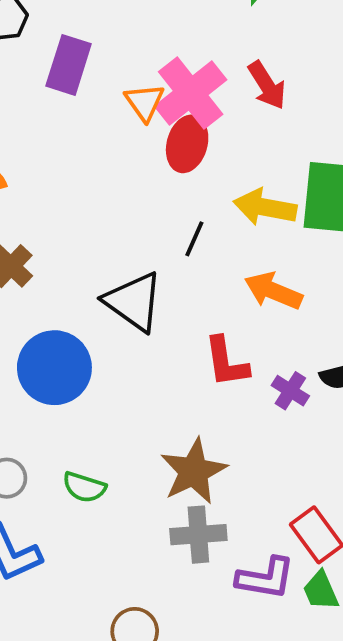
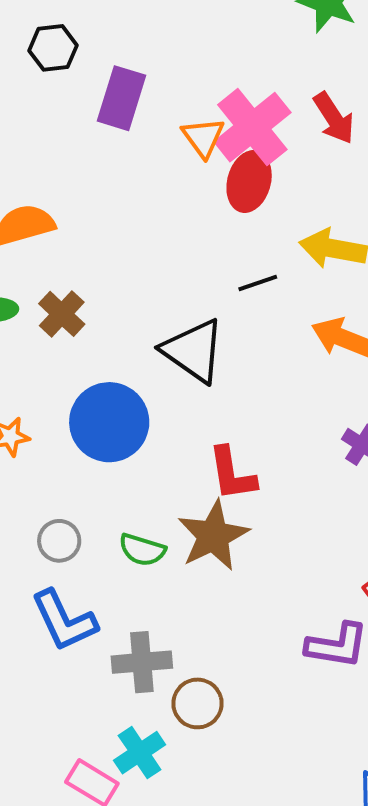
black line: (194, 239) -> (258, 283), turned 48
red L-shape: (226, 362) -> (232, 474), moved
brown star: (194, 471) -> (213, 536), moved
gray cross: (198, 535) -> (142, 662), moved

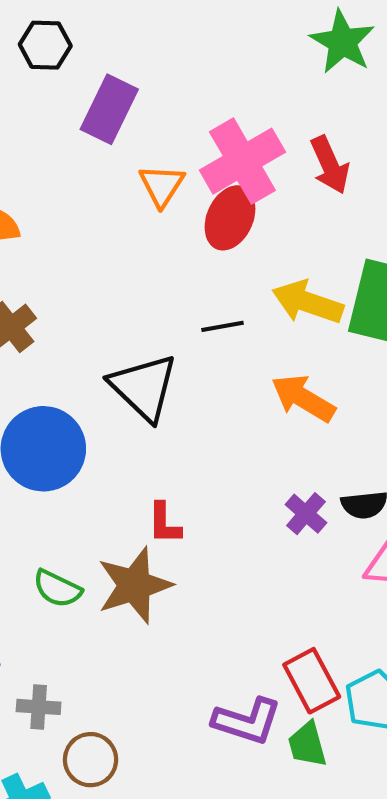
orange triangle: (203, 137) -> (162, 186), moved
red L-shape: (232, 474) -> (164, 523), size x0.7
gray cross: (142, 662) -> (39, 707), size x0.7

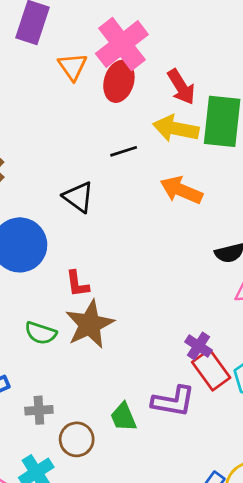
red arrow: (330, 165) -> (181, 87), moved
black triangle: (144, 387) -> (78, 197), size x0.7
purple cross: (306, 514) -> (198, 346), moved
red L-shape: (164, 523) -> (77, 284), moved
green trapezoid: (307, 744) -> (123, 417), moved

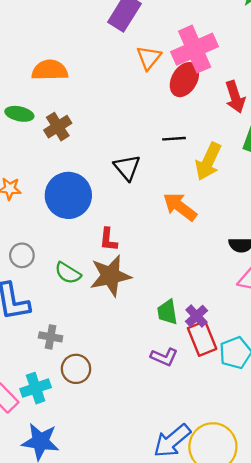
yellow arrow: (176, 129) -> (208, 161), moved, turned -90
orange arrow: (181, 190) -> (180, 207), moved
purple L-shape: (173, 401) -> (164, 357), size x0.7
green trapezoid: (123, 417) -> (167, 312), moved

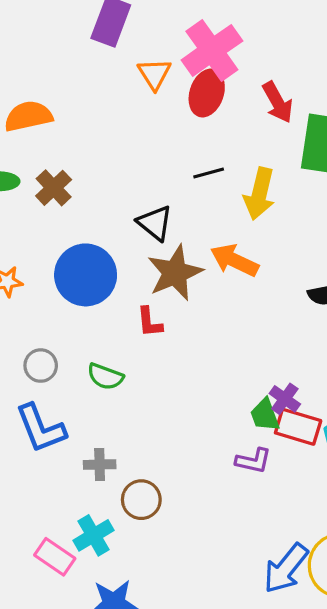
brown star: (110, 276) -> (175, 273), moved
green trapezoid: (167, 312) -> (265, 415), moved
red rectangle: (202, 339) -> (298, 427), turned -40

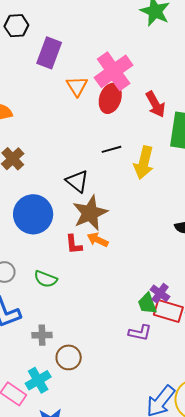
orange arrow: (234, 260) -> (98, 240), moved, size x0.7

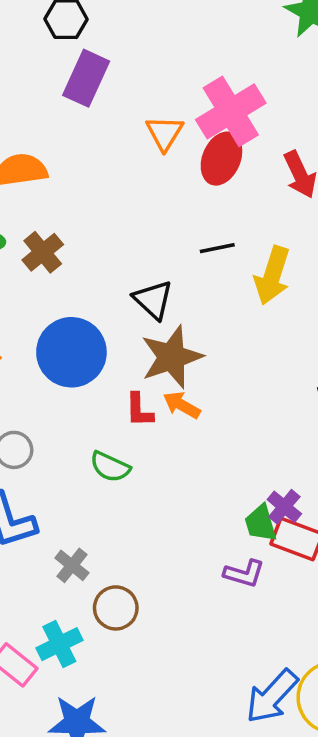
purple rectangle: (49, 53) -> (86, 78), moved
green semicircle: (46, 279) -> (110, 467), moved
gray cross: (42, 335) -> (72, 565), turned 36

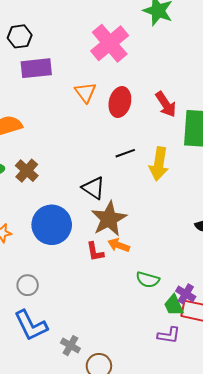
purple rectangle: (86, 78) -> (36, 68), turned 68
pink cross: (231, 111) -> (110, 43), moved
green semicircle: (110, 467) -> (148, 280), moved

